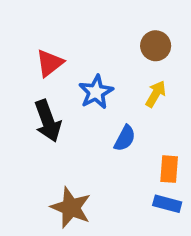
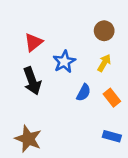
orange rectangle: (169, 169) -> (112, 98), moved, turned -42
brown star: (71, 208) -> (28, 139), moved

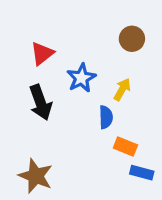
yellow arrow: (104, 63) -> (122, 89), moved
blue semicircle: (84, 93) -> (106, 117), turned -30
orange rectangle: (112, 98) -> (125, 147), moved, turned -30

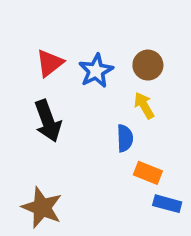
brown circle: (132, 39) -> (148, 65), moved
blue star: (81, 78) -> (96, 71), moved
yellow arrow: (122, 89) -> (144, 105), turned -60

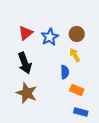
blue rectangle: (167, 204) -> (81, 112), moved
brown star: (42, 208) -> (27, 93), moved

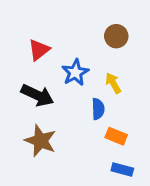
brown circle: (77, 34) -> (116, 36), moved
blue star: (50, 37) -> (75, 73), moved
black arrow: (25, 63) -> (37, 95), turned -45

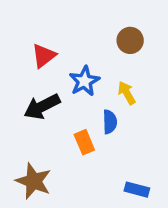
black arrow: (37, 95) -> (42, 107), turned 128
orange rectangle: (116, 136) -> (84, 142), moved, turned 45
brown star: (40, 141) -> (34, 181), moved

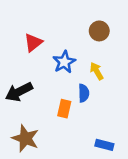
black arrow: (42, 107) -> (19, 92), moved
orange rectangle: (84, 142) -> (64, 109), turned 36

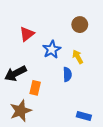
orange rectangle: (64, 109) -> (35, 88), moved
brown star: (25, 138) -> (21, 111), turned 30

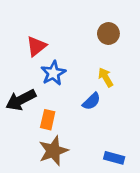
blue star: (52, 49) -> (53, 73), moved
blue semicircle: (67, 74) -> (91, 101), turned 48
brown star: (21, 111) -> (53, 151), moved

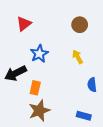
red triangle: (36, 46) -> (24, 24), moved
blue semicircle: (91, 101) -> (92, 85), moved, turned 128

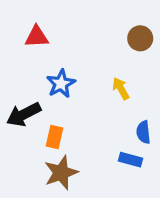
red triangle: (24, 24) -> (37, 37), turned 35
brown circle: (80, 25) -> (140, 38), moved
blue rectangle: (84, 116) -> (131, 160), moved

